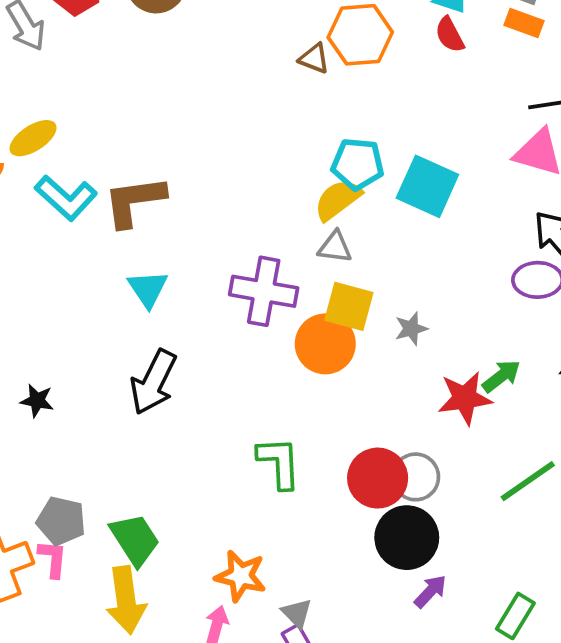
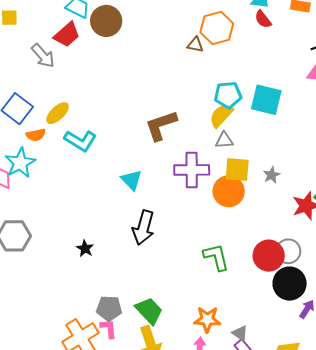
brown L-shape: (134, 201) -> (161, 125), moved
black star: (37, 401) -> (85, 248), turned 30

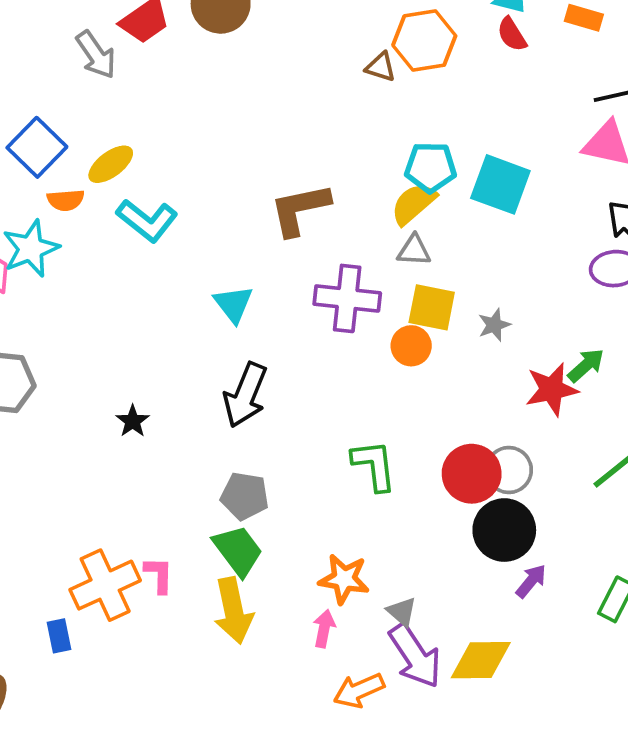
orange circle: (229, 191) -> (411, 346), size x0.7
gray pentagon: (109, 308) -> (245, 496), moved

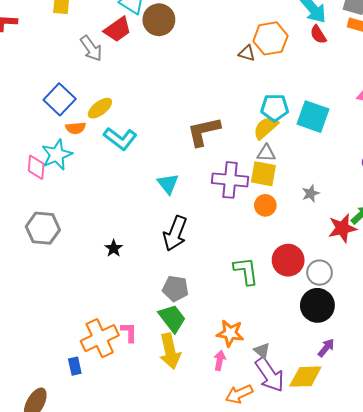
yellow square: (432, 307) -> (263, 174), moved
red circle: (472, 474) -> (288, 260), moved
purple arrow: (531, 581) -> (326, 348), moved

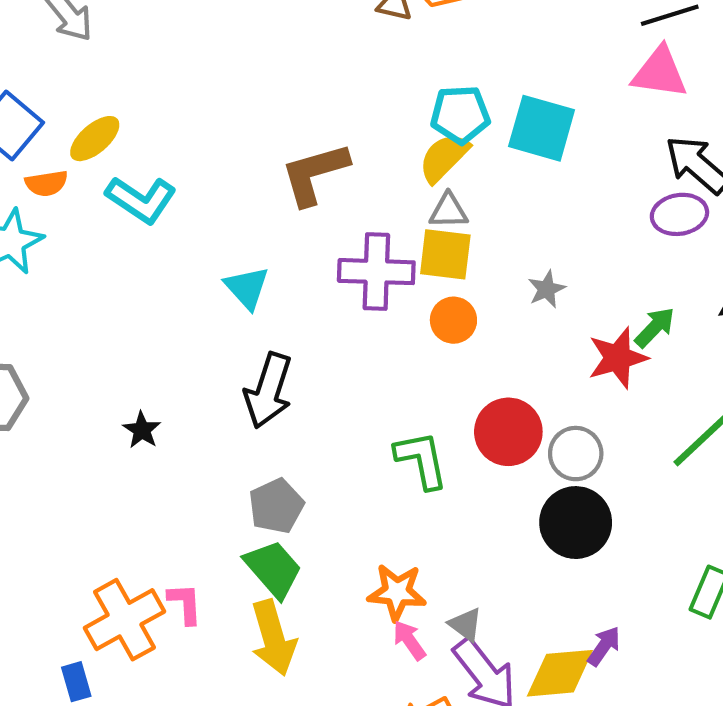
gray pentagon: (175, 289) -> (276, 506), turned -30
purple arrow: (326, 348) -> (604, 646), moved
pink arrow: (220, 360) -> (409, 640), moved, turned -42

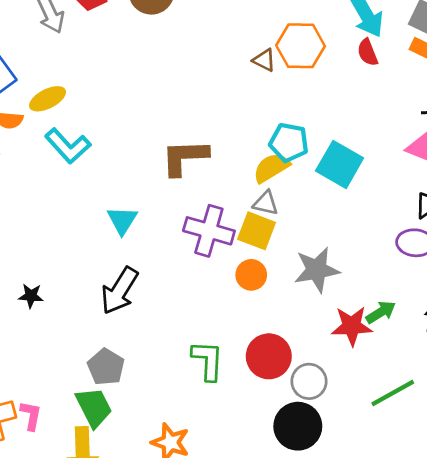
gray star: (547, 289) -> (317, 270), size x1.8
black star: (142, 430) -> (31, 296), turned 30
gray pentagon: (276, 506) -> (106, 367), turned -30

